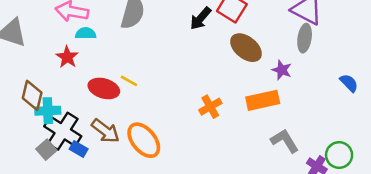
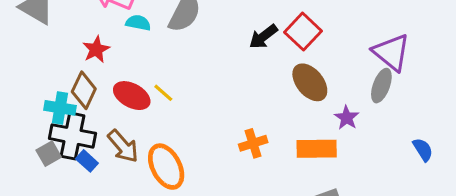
cyan semicircle: (86, 33) -> (138, 23), moved
brown diamond: (32, 95) -> (84, 90), moved
black cross: (63, 131) -> (73, 136), turned -33

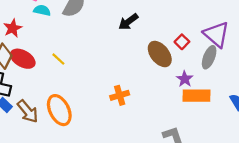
red square: (303, 32) -> (182, 42), moved, size x0.6
red ellipse: (132, 96) -> (23, 59), moved
brown arrow: (123, 146) -> (28, 111), moved
orange rectangle: (317, 149) -> (196, 96), moved

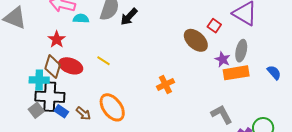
black arrow: (128, 22) -> (129, 17), moved
gray ellipse: (209, 57) -> (241, 51), moved
brown arrow: (28, 111) -> (83, 113), size x0.7

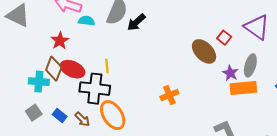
yellow line: (104, 61) -> (107, 66), turned 48
black cross: (50, 97) -> (95, 89), moved

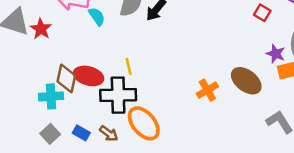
cyan semicircle: (87, 21) -> (97, 16), turned 56
red star: (60, 41) -> (41, 29), moved
brown ellipse: (204, 51) -> (246, 81), moved

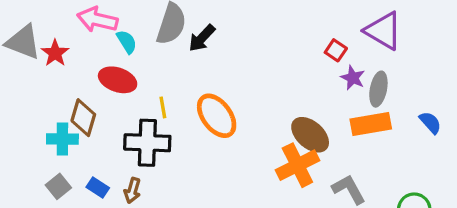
purple star: (276, 54) -> (353, 78), moved
red ellipse: (89, 76) -> (118, 80), moved
orange cross: (207, 90) -> (297, 165), moved, size x1.5
orange ellipse: (144, 123) -> (217, 116), moved
brown arrow: (109, 134) -> (132, 191), turned 66

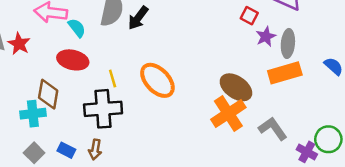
purple star: (353, 78) -> (266, 37), turned 30

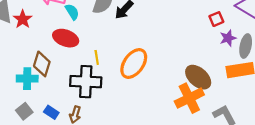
red square: (249, 16) -> (216, 19), turned 32
orange ellipse: (157, 80) -> (134, 63), turned 72

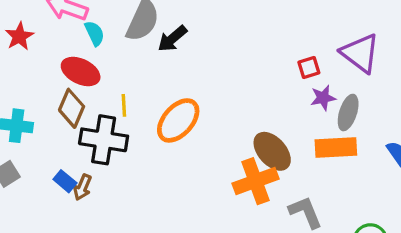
brown diamond: (42, 64) -> (72, 108), moved
blue rectangle: (51, 112) -> (65, 181), moved

